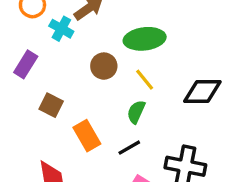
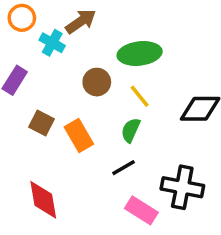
orange rectangle: (87, 136) -> (79, 136), moved

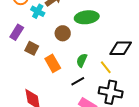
yellow line: (140, 96) -> (106, 67), moved
brown square: (41, 123) -> (32, 48), moved

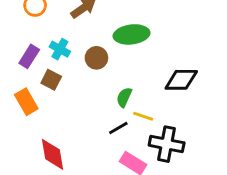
cyan cross: (38, 11) -> (60, 49), moved
orange rectangle: (53, 63) -> (26, 102), moved
yellow line: (106, 67) -> (143, 116), moved, turned -32

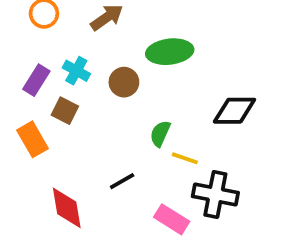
black line: (118, 128) -> (122, 181), moved

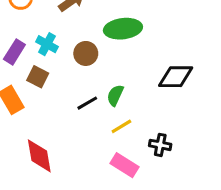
yellow line: (185, 158) -> (121, 126), moved, turned -50
black line: (122, 181) -> (87, 103), moved
black cross: (215, 195) -> (160, 145), size x0.6

